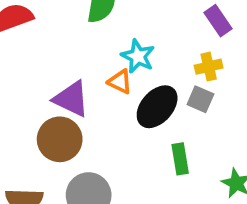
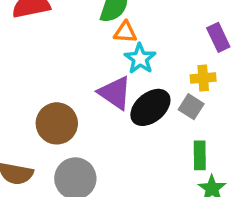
orange triangle: (120, 82) -> (125, 32), moved, turned -30
purple triangle: (71, 99) -> (115, 93), moved
green rectangle: (180, 159) -> (200, 155), moved

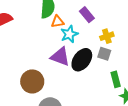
purple rectangle: (218, 37) -> (87, 15), moved
cyan star: (140, 59) -> (69, 34), turned 30

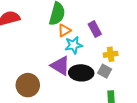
orange triangle: (58, 22) -> (64, 30), turned -32
black ellipse: (82, 60) -> (81, 73), turned 45

